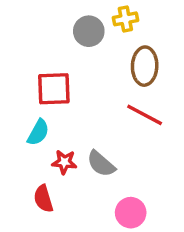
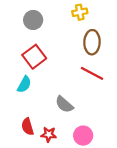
gray circle: (89, 31) -> (33, 20), moved
red square: (54, 89) -> (34, 57), turned -35
red star: (64, 162) -> (49, 134), moved

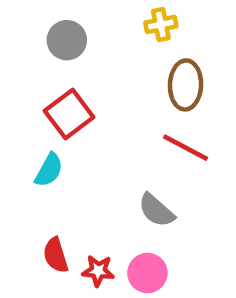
gray semicircle: (64, 104) -> (156, 210), moved
pink circle: (83, 136) -> (147, 273), moved

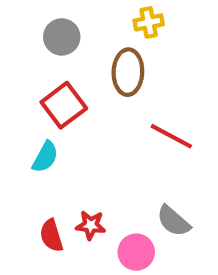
brown ellipse: (186, 85) -> (128, 72), moved
gray semicircle: (156, 210) -> (173, 221), moved
red star: (98, 271) -> (91, 225), moved

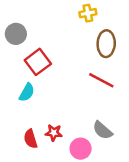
gray circle: (62, 37) -> (16, 34), moved
brown ellipse: (128, 72) -> (106, 44), moved

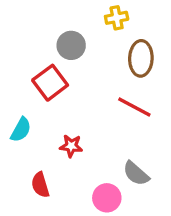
gray circle: (16, 34) -> (71, 45), moved
cyan semicircle: (27, 92) -> (21, 130), moved
red star: (54, 133) -> (71, 146), moved

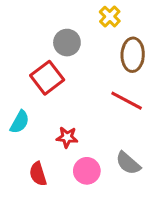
yellow cross: (117, 18) -> (110, 17), turned -35
pink circle: (107, 198) -> (87, 171), moved

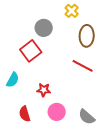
gray semicircle: (128, 163) -> (87, 117), moved

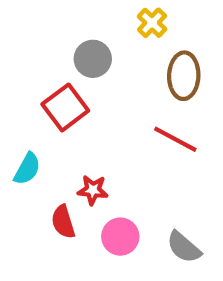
red semicircle: (25, 114) -> (63, 222), moved

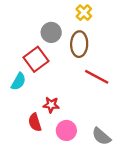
brown ellipse: (184, 76) -> (79, 44), moved
cyan semicircle: (27, 169) -> (18, 81), moved

